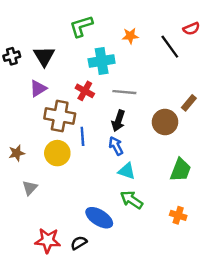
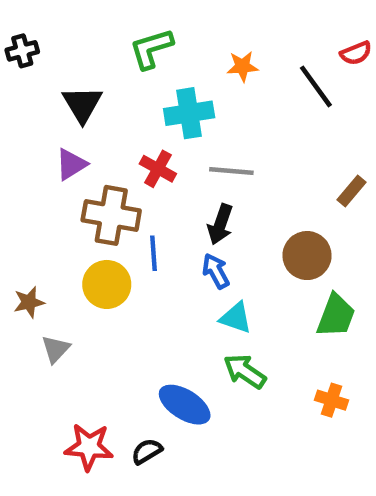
black cross: (12, 56) -> (22, 51), moved
brown circle: (165, 122) -> (307, 256), moved
brown star: (17, 153) -> (29, 302), moved

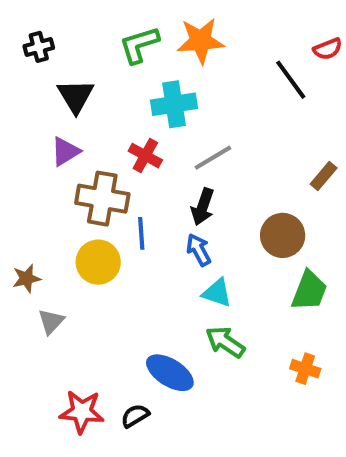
black cross: (22, 51) -> (39, 47), moved
orange star: (242, 66) -> (201, 41), moved, size x1.6
gray line: (231, 171) -> (213, 158), turned -36

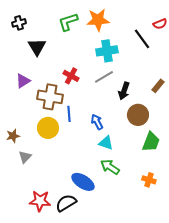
cyan cross: (174, 104) -> (107, 51), moved
purple triangle: (65, 151) -> (23, 81), moved
black arrow: (203, 207) -> (124, 91), moved
black semicircle: (135, 416) -> (66, 203), size x1.5

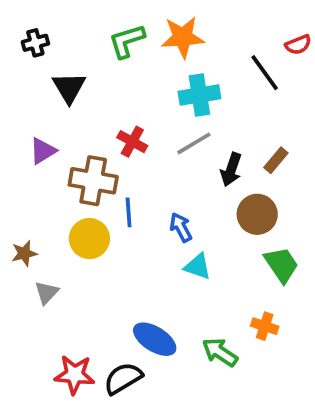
brown rectangle: (158, 86) -> (276, 160), moved
green trapezoid: (151, 142) -> (281, 265), turned -55
green arrow: (110, 167) -> (220, 352), moved
orange cross: (149, 180) -> (265, 326), moved

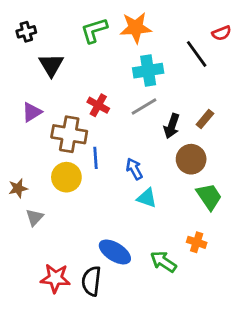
black semicircle: (123, 378) -> (91, 281), turned -52

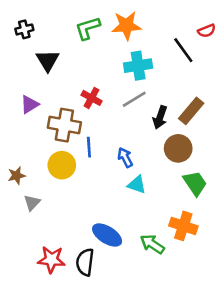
brown rectangle: (205, 119) -> (191, 111), size x1.5
orange cross: (197, 242) -> (183, 226), size x1.5

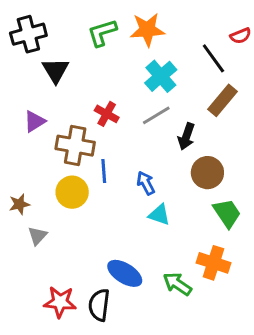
black cross: (24, 29) -> (28, 34), size x1.6
cyan cross: (138, 66) -> (161, 76), turned -32
brown rectangle: (191, 111) -> (222, 100), moved

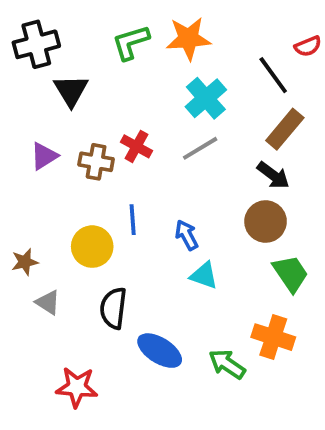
black arrow: (186, 136) -> (273, 175), moved, turned -72
brown cross: (75, 146) -> (96, 162), moved, size x0.7
gray triangle: (37, 236) -> (48, 302), turned -40
black semicircle: (99, 305) -> (113, 308), moved

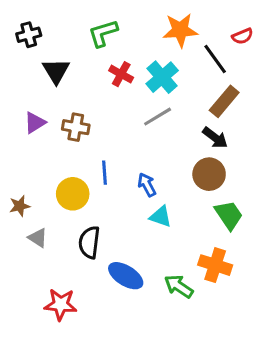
orange star: (188, 39) -> (180, 30), moved
black cross: (36, 44) -> (29, 35), size x0.7
red cross: (136, 146) -> (121, 74), moved

